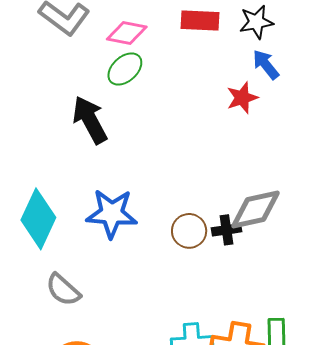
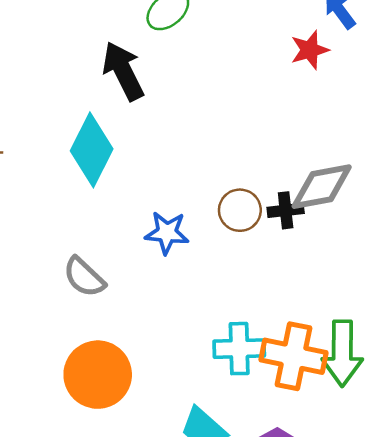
blue star: (112, 214) -> (167, 233), moved, size x0.7
cyan diamond: (38, 219) -> (92, 150), moved

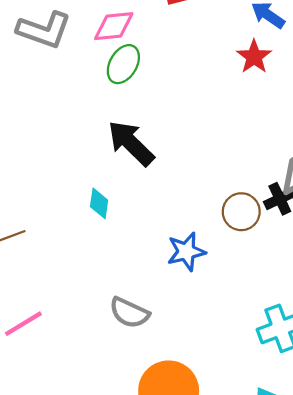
black arrow: (123, 71) -> (131, 143), moved
cyan diamond: (92, 150) -> (99, 203), size x0.5

